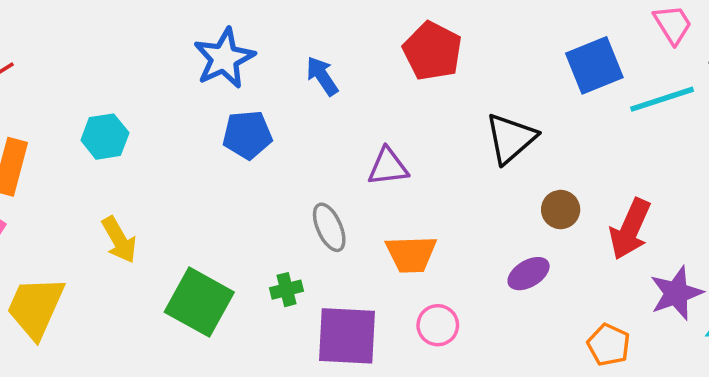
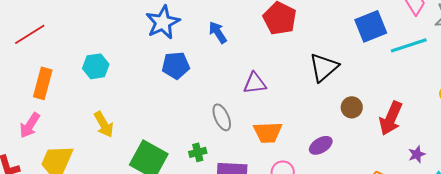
purple ellipse: (529, 274) -> (321, 145), moved
purple star: (676, 293) -> (417, 154), size x0.6

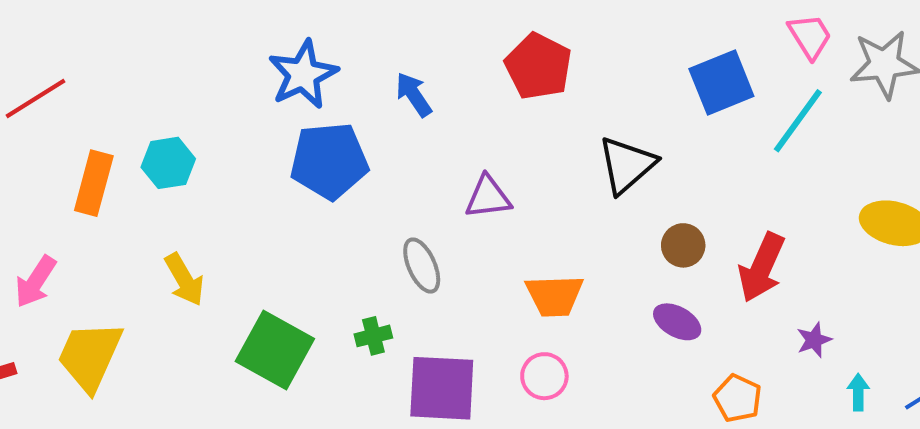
cyan line: (409, 45) -> (798, 121), turned -36
blue pentagon: (176, 65) -> (329, 161), size x1.4
orange rectangle: (43, 83) -> (94, 183), moved
orange trapezoid: (268, 132) -> (554, 296), moved
purple ellipse: (321, 145) -> (677, 322), moved, turned 60

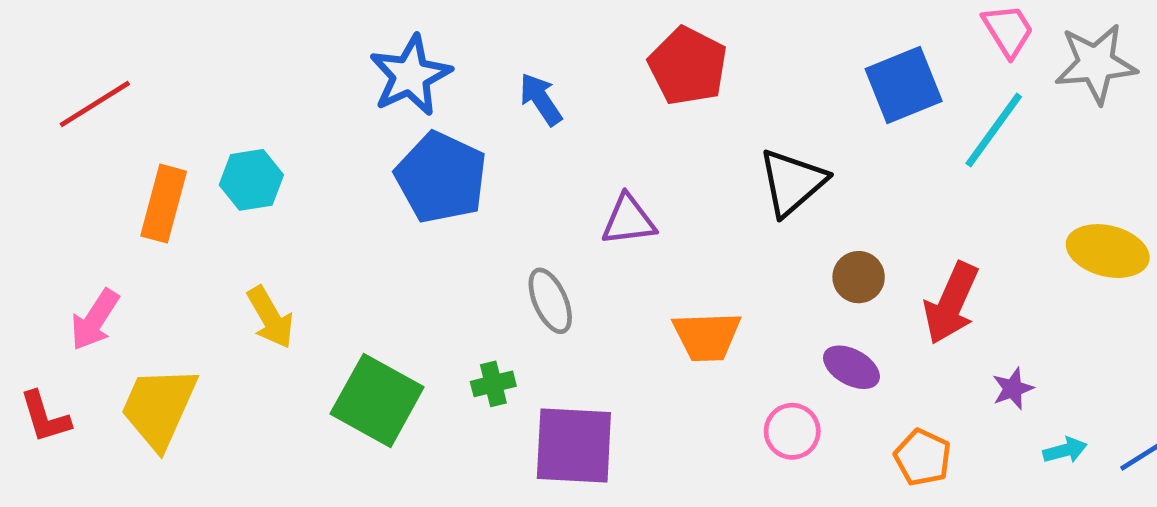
blue pentagon: (329, 161) -> (441, 177), turned 30
pink circle: (544, 376) -> (792, 431), moved
cyan arrow: (858, 392) -> (1065, 450), turned 75

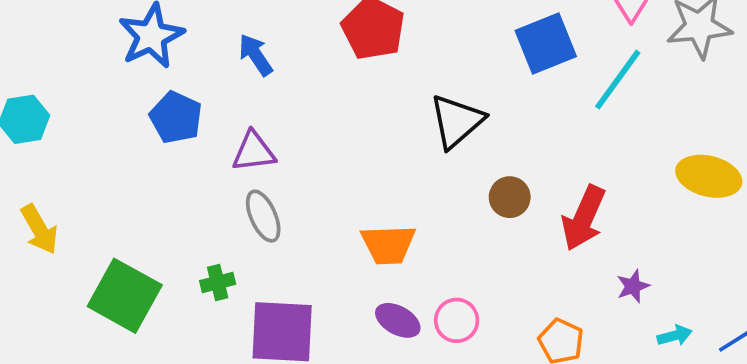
blue pentagon: (441, 177) -> (176, 117), size x0.7
purple triangle: (629, 220) -> (254, 152), moved
purple ellipse: (851, 367) -> (398, 320), moved

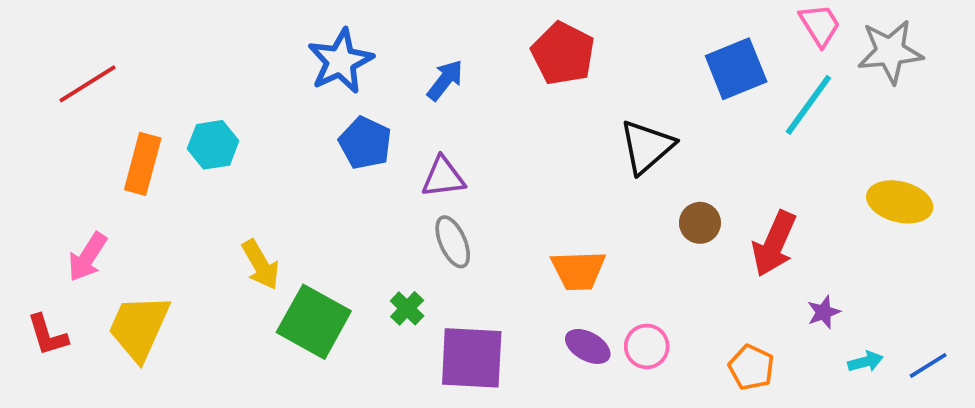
blue arrow: (256, 55) -> (445, 80), turned 72
yellow arrow: (39, 229) -> (261, 265), moved
green cross: (218, 282) -> (407, 308), turned -32

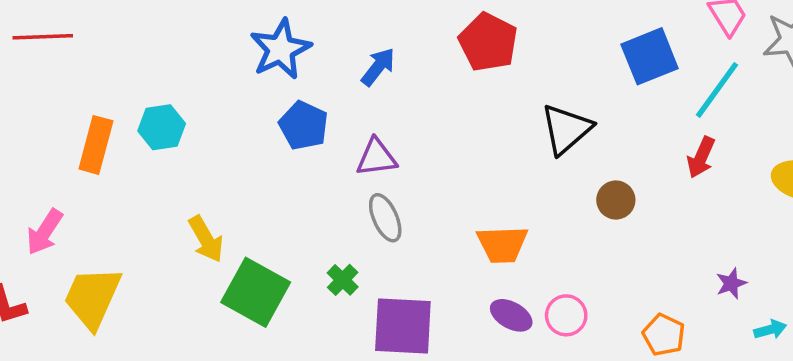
red line: (87, 84) -> (43, 37), moved, turned 30
red arrow: (774, 244) -> (701, 157), moved, size x0.7

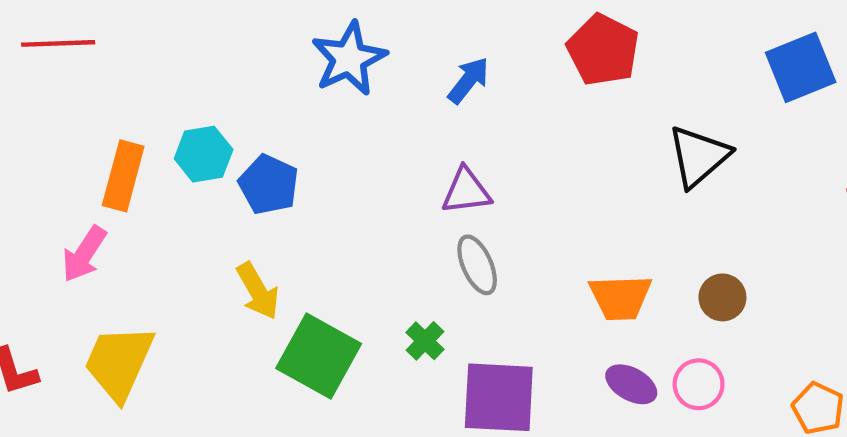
blue pentagon: (304, 125) -> (269, 185), moved
brown circle: (616, 200) -> (722, 297), moved
pink arrow: (45, 232) -> (84, 254), moved

